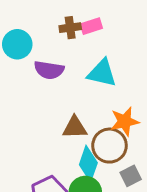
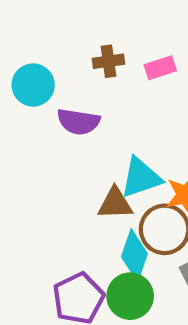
pink rectangle: (91, 26) -> (160, 68), moved
cyan triangle: (102, 73) -> (141, 178), moved, turned -32

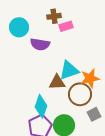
pink rectangle: (160, 68) -> (66, 26), moved
cyan diamond: (134, 255) -> (41, 106), moved

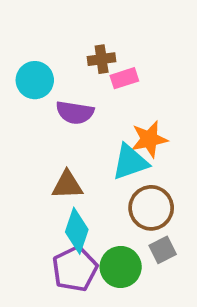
orange star: (90, 78) -> (149, 139), moved
brown triangle: (57, 82) -> (67, 185), moved
gray square: (94, 114) -> (163, 250), moved

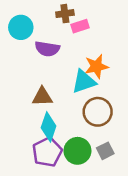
gray square: (163, 250) -> (105, 151), moved

